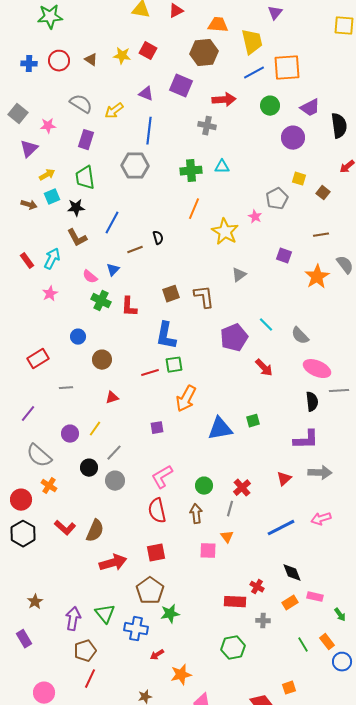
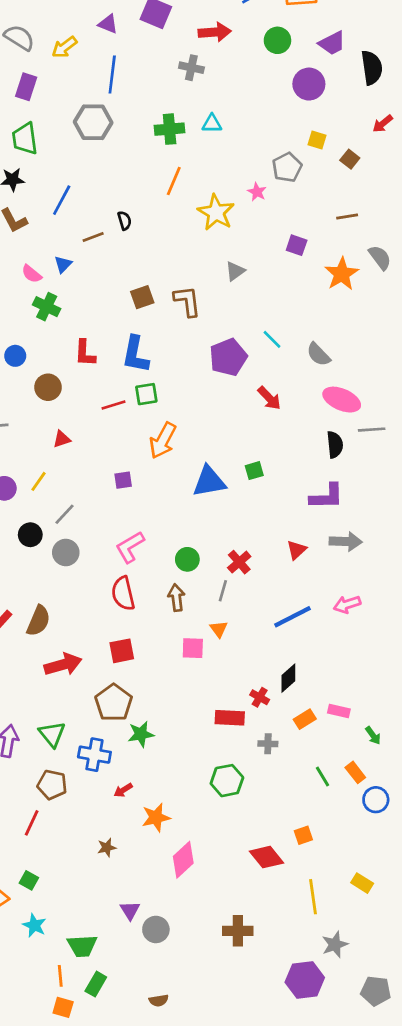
red L-shape: (129, 307) -> (85, 353), moved
black diamond: (292, 573) -> (288, 678), moved, turned 70
brown pentagon: (85, 651) -> (52, 785), moved, turned 30

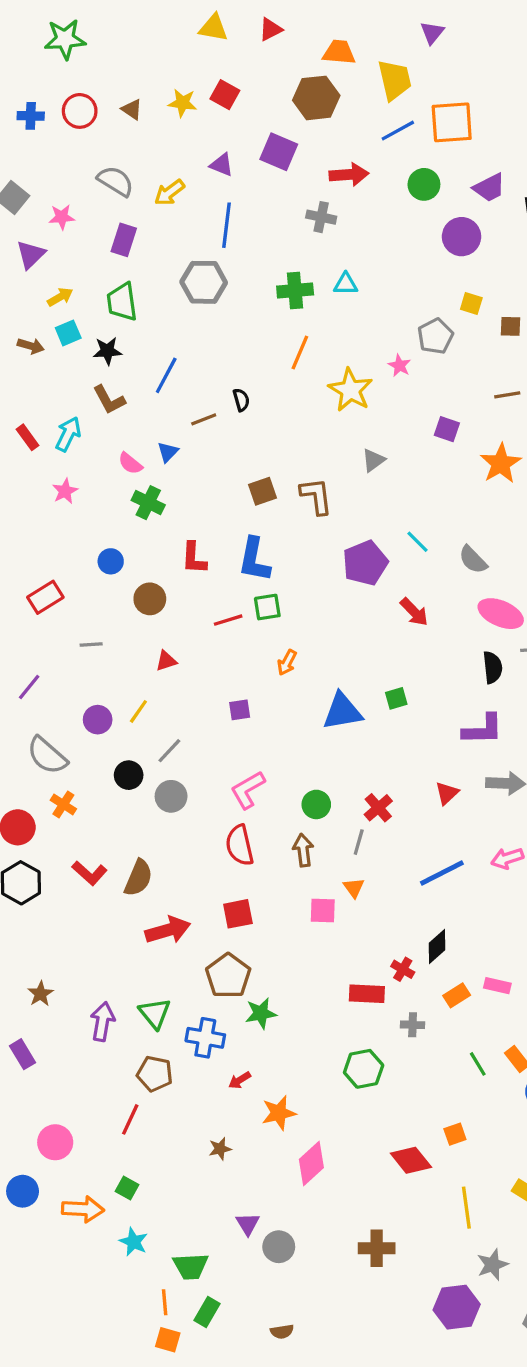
brown square: (350, 159) -> (510, 326), turned -36
orange arrow: (163, 441) -> (287, 663), size x0.6

